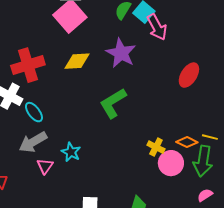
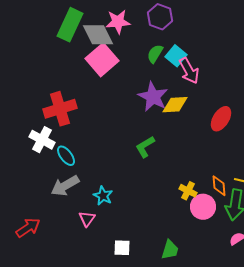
yellow diamond: (77, 61) -> (175, 105), moved
green L-shape: (113, 103) -> (145, 147), size x0.7
orange diamond: (187, 142) -> (219, 186), turned 60
pink triangle: (45, 166) -> (87, 219), moved

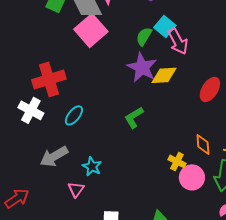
green semicircle: (155, 54) -> (144, 36), moved
cyan ellipse: (66, 156) -> (74, 115), moved, turned 75
orange diamond: (219, 186) -> (203, 144), moved

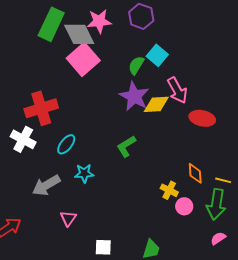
pink arrow: (178, 41) -> (177, 90), moved
red ellipse: (210, 89) -> (202, 118), turned 70
cyan star: (92, 166) -> (84, 173), moved, turned -30
pink circle: (192, 177) -> (184, 206), size x0.7

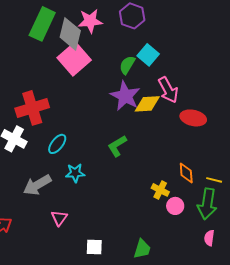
gray diamond: (79, 34) -> (70, 34), turned 40
pink semicircle: (218, 238) -> (209, 238), turned -49

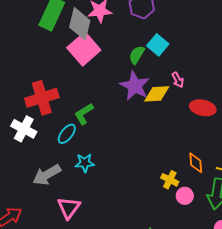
pink arrow: (168, 90) -> (178, 80), size x0.6
green L-shape: (117, 146) -> (84, 114), moved
pink triangle: (59, 218) -> (69, 208), size x1.4

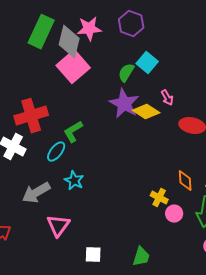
yellow diamond: (157, 94) -> (146, 112), turned 36
cyan star: (85, 163) -> (74, 181), turned 30

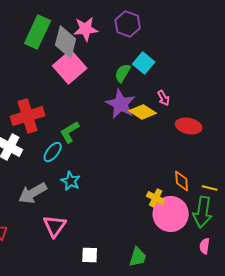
pink circle: (174, 214) -> (171, 214), size x2.0

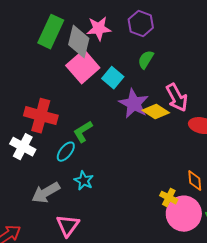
cyan square: (144, 63) -> (113, 78), moved
green semicircle: (123, 73) -> (146, 60), moved
pink arrow: (164, 98) -> (177, 98), size x1.8
red cross: (28, 116) -> (41, 116), turned 32

